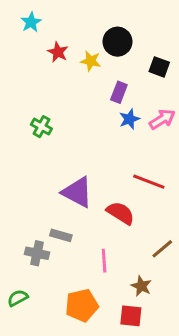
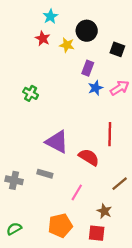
cyan star: (31, 22) -> (50, 16), moved
red line: (149, 182) -> (110, 134), turned 70
gray cross: (37, 253) -> (14, 180), moved
pink line: (104, 261) -> (77, 192), turned 35
green semicircle: (18, 298) -> (14, 229), moved

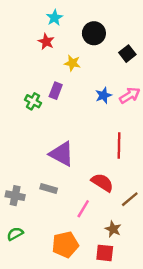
yellow star: (67, 45) -> (72, 63), moved
black square: (117, 49) -> (127, 54), turned 32
purple rectangle: (88, 68) -> (56, 91), moved
red semicircle: (89, 157) -> (102, 183), moved
green semicircle: (14, 229) -> (15, 234), moved

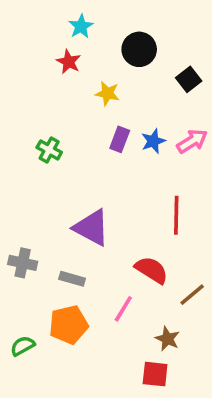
purple rectangle: (56, 91) -> (120, 139), moved
gray cross: (15, 196) -> (23, 263), moved
orange pentagon: (65, 245) -> (69, 325), moved

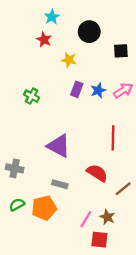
black square: (189, 79) -> (121, 51), turned 35
gray rectangle: (72, 279) -> (60, 184), moved
pink line: (123, 309) -> (86, 219), moved
green semicircle: (23, 346) -> (17, 205), moved

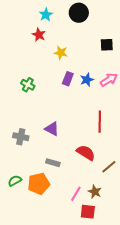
black circle: (89, 32) -> (79, 13), moved
purple triangle: (59, 146) -> (52, 129), size x0.7
gray cross: (15, 168) -> (21, 137), moved

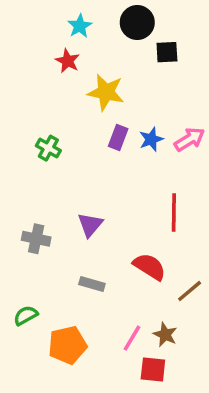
black square: (107, 45) -> (167, 52), moved
yellow star: (61, 53) -> (106, 92), size x1.5
purple triangle: (52, 129) -> (90, 225), turned 42
orange pentagon: (39, 184) -> (67, 345), moved

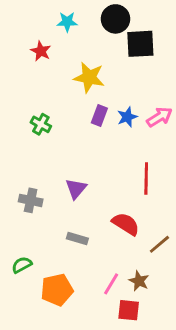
cyan star: (80, 26) -> (67, 22), turned 30
black square: (167, 52) -> (140, 44), size x1.5
red star: (67, 61) -> (41, 51), moved

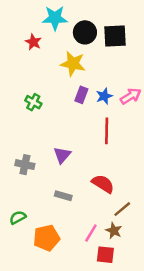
black circle: (115, 19) -> (85, 32), moved
cyan star: (67, 22) -> (55, 18), size x1.5
red line: (146, 178) -> (107, 131), moved
brown line: (159, 244) -> (122, 209), moved

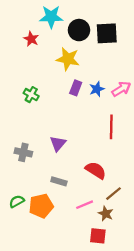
red line: (107, 131) -> (111, 127), moved
pink line: (91, 233) -> (85, 205), moved, turned 36
orange pentagon: (47, 238) -> (41, 206), moved

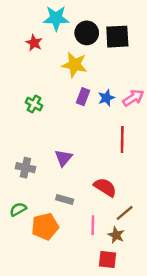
green semicircle: (17, 201) -> (18, 209), moved
pink line: (85, 205) -> (93, 225), turned -66

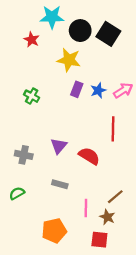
black square: (117, 37) -> (108, 34), turned 35
red semicircle: (105, 187) -> (89, 156), moved
orange pentagon: (45, 226) -> (54, 231), moved

